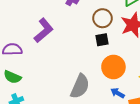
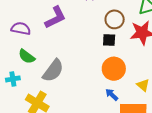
green semicircle: (12, 77) -> (27, 56), moved
gray semicircle: (80, 86) -> (53, 71), moved

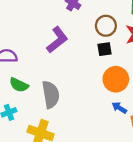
purple L-shape: (55, 18) -> (57, 40), moved
gray semicircle: (53, 71) -> (51, 95), turned -35

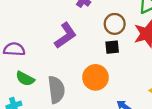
orange circle: (116, 79) -> (95, 77), moved

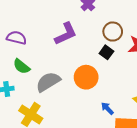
black square: (112, 47) -> (106, 52), turned 32
gray semicircle: (56, 90) -> (48, 82), turned -125

